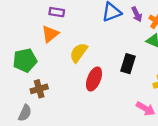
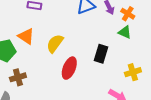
orange triangle: (50, 34) -> (26, 36), moved, turned -48

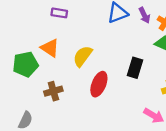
brown cross: (18, 77) -> (53, 91), moved

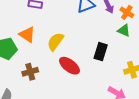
red ellipse: (99, 84) -> (69, 66), turned -75

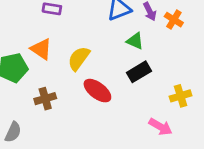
green triangle: (124, 30) -> (135, 41), moved
black rectangle: (101, 52) -> (139, 72), turned 42

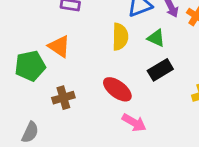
yellow semicircle: (79, 58) -> (120, 37), moved, turned 145
pink arrow: (160, 127) -> (134, 123), moved

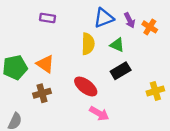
orange triangle: (59, 46) -> (45, 64), moved

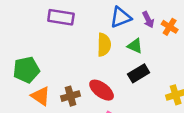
purple rectangle: (48, 18) -> (61, 17), size x1.5
orange triangle: (45, 64) -> (41, 96), moved
brown cross: (42, 93) -> (70, 96), moved

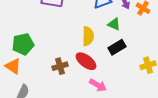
yellow semicircle: (104, 45) -> (88, 36), moved
orange triangle: (41, 96) -> (13, 66), moved

